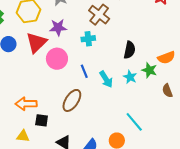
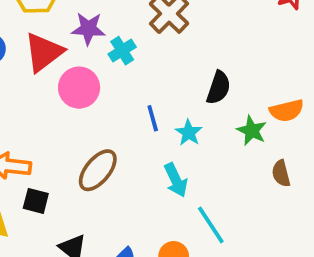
cyan cross: (88, 39) -> (122, 51), moved, turned -32
blue line: (84, 71) -> (153, 118), moved
cyan star: (130, 77) -> (189, 133), moved
cyan arrow: (106, 79) -> (176, 180), moved

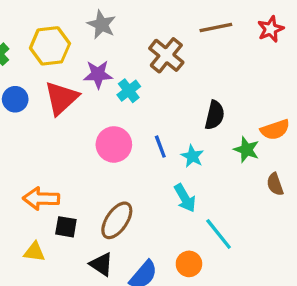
pink circle: (79, 88) -> (114, 144), moved
brown ellipse: (98, 170) -> (117, 220), moved

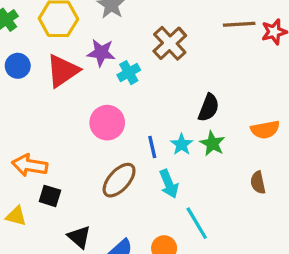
brown line: (216, 27) -> (239, 24), moved
blue line: (160, 147) -> (152, 147), moved
green star: (246, 150) -> (212, 143), moved
brown ellipse: (117, 220) -> (119, 180), moved

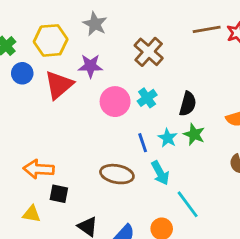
blue circle: (18, 66) -> (22, 73), moved
cyan cross: (129, 73) -> (147, 98), moved
pink circle: (107, 123) -> (115, 102), moved
brown ellipse: (119, 180) -> (117, 174), turned 64

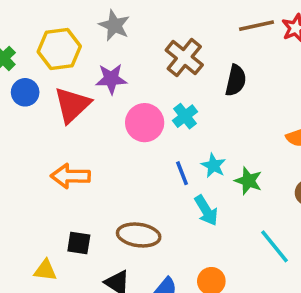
black semicircle: (188, 104) -> (236, 80), moved
green star: (194, 134) -> (248, 181), moved
orange arrow: (39, 169) -> (70, 176), moved
brown ellipse: (117, 174) -> (139, 235), moved
cyan line: (188, 204) -> (275, 246), moved

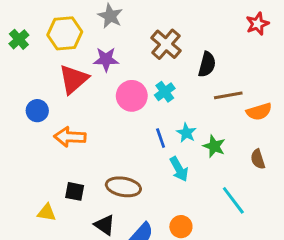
brown line: (257, 26) -> (228, 95), moved
blue circle: (25, 92) -> (37, 111), moved

